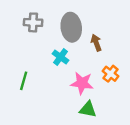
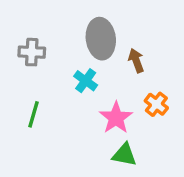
gray cross: (33, 22) -> (32, 52), moved
pink star: (82, 83) -> (116, 118), turned 30

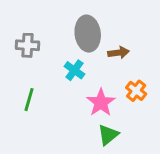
brown arrow: (136, 61) -> (118, 53), turned 102
green triangle: (124, 155) -> (108, 135), turned -50

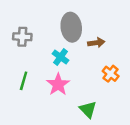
pink star: (101, 103) -> (58, 84), moved
green triangle: (108, 135) -> (88, 109), turned -36

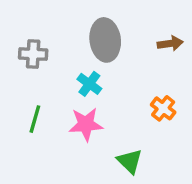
brown arrow: (96, 43) -> (170, 43), moved
pink star: (58, 84) -> (86, 124), turned 30

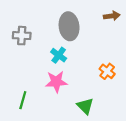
brown arrow: (170, 43) -> (112, 16), moved
green line: (35, 119) -> (23, 100), moved

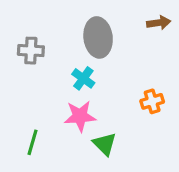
orange cross: (107, 71) -> (152, 101), turned 35
green triangle: (85, 106) -> (105, 144), moved

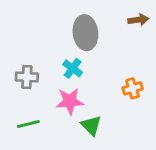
gray cross: (31, 51) -> (27, 77), moved
green line: (33, 142) -> (28, 124), turned 60

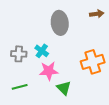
cyan cross: (73, 68) -> (42, 51), moved
orange cross: (133, 88) -> (93, 62), size x1.6

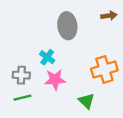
gray cross: (19, 54) -> (21, 75), moved
green triangle: (64, 88) -> (86, 101), moved

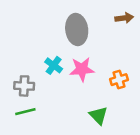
orange cross: (104, 70) -> (119, 80), size x0.6
pink star: (55, 80) -> (82, 69), moved

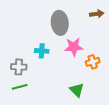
cyan cross: (54, 65) -> (42, 51), turned -32
pink star: (82, 69) -> (74, 47), moved

